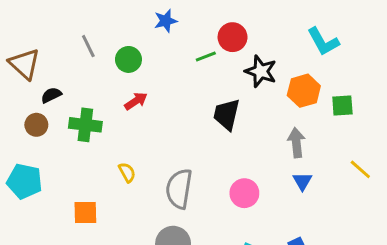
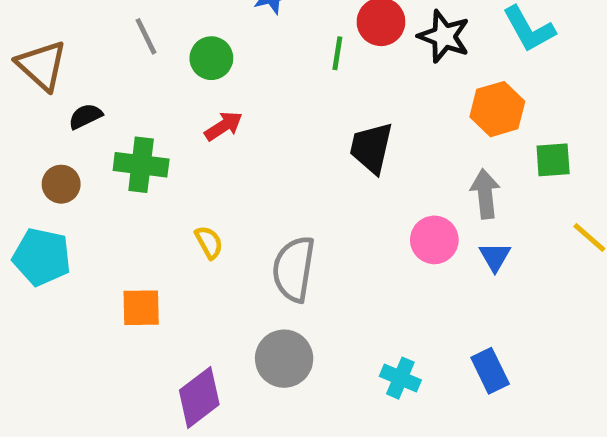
green line: (206, 56) -> (337, 53), turned -60
black star: (261, 71) -> (444, 36), moved
green square: (342, 106) -> (553, 160), moved
brown circle: (36, 125) -> (61, 184), moved
pink circle: (244, 193) -> (434, 240), moved

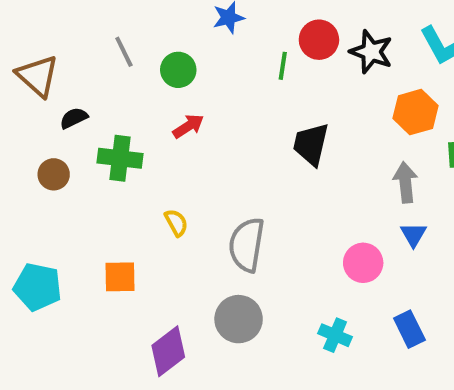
pink circle: (434, 240) -> (363, 263), moved
cyan pentagon: (42, 257) -> (38, 287), moved

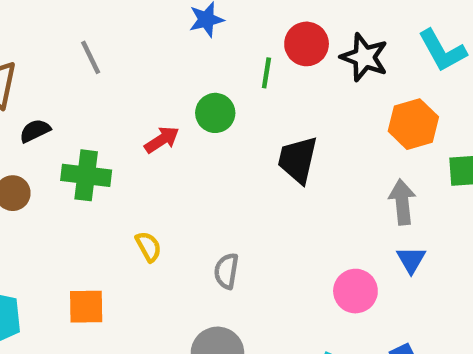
green circle: (178, 70) -> (215, 113), moved
gray semicircle: (247, 245) -> (226, 271), size x0.6

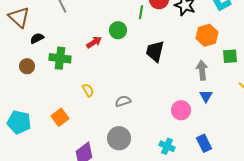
gray semicircle: (226, 271) -> (123, 101), turned 63
orange square: (86, 307) -> (60, 117), turned -36

